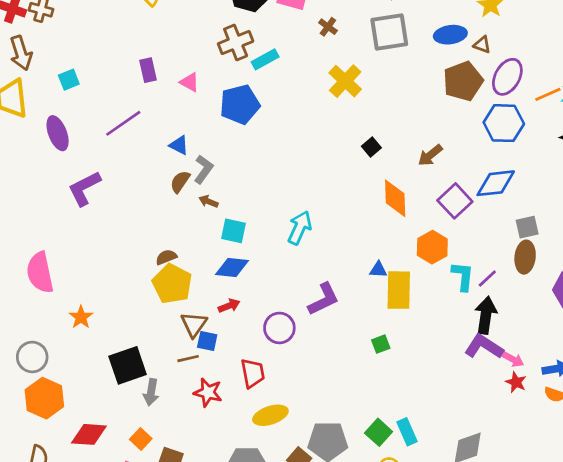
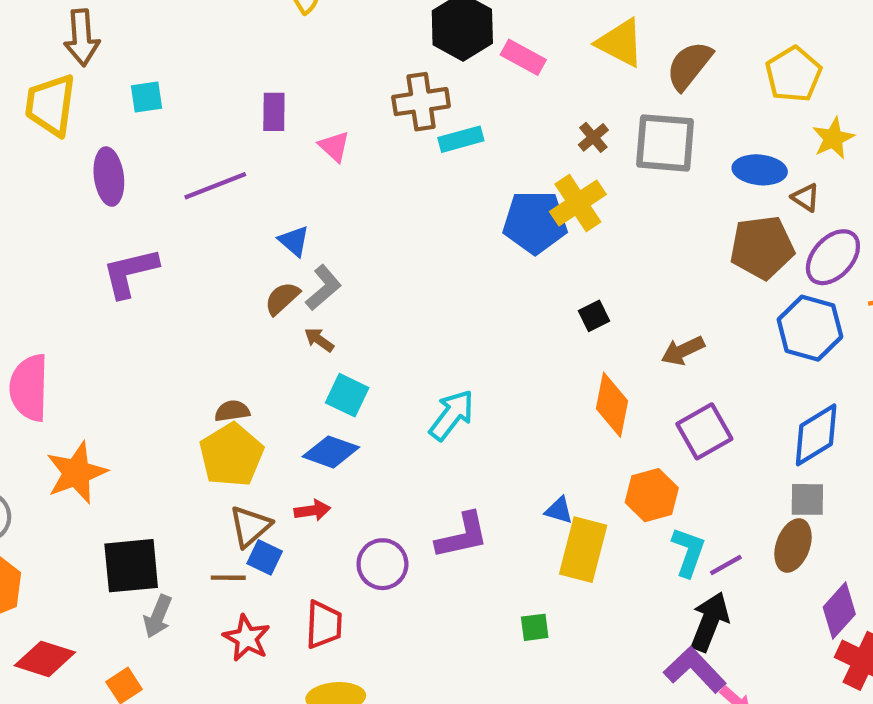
brown cross: (328, 27) -> (593, 137), moved
blue pentagon: (240, 105) -> (535, 222), moved
blue diamond: (496, 183) -> (816, 435), moved, turned -39
orange star: (81, 317) -> (76, 473), size x1.6

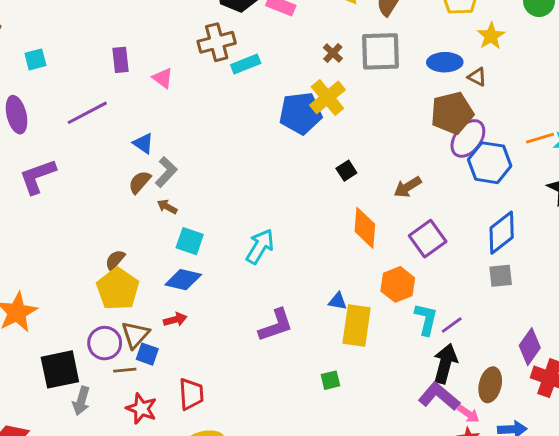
purple ellipse: (833, 257) -> (468, 138), moved
brown semicircle: (232, 411) -> (115, 260), turned -35
brown ellipse: (793, 545) -> (490, 385), moved
purple circle: (382, 564) -> (105, 343), moved

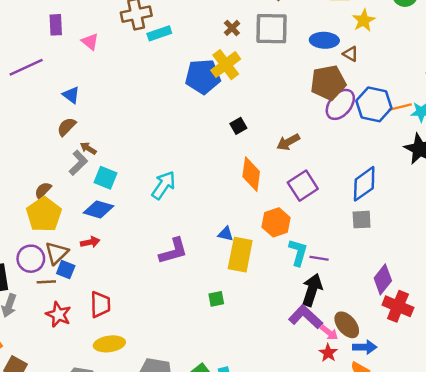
blue hexagon: (490, 163) -> (374, 104), moved
gray L-shape: (166, 172) -> (78, 163), moved
purple line: (452, 325) -> (319, 258), turned 42
brown ellipse: (490, 385) -> (347, 325), moved, turned -56

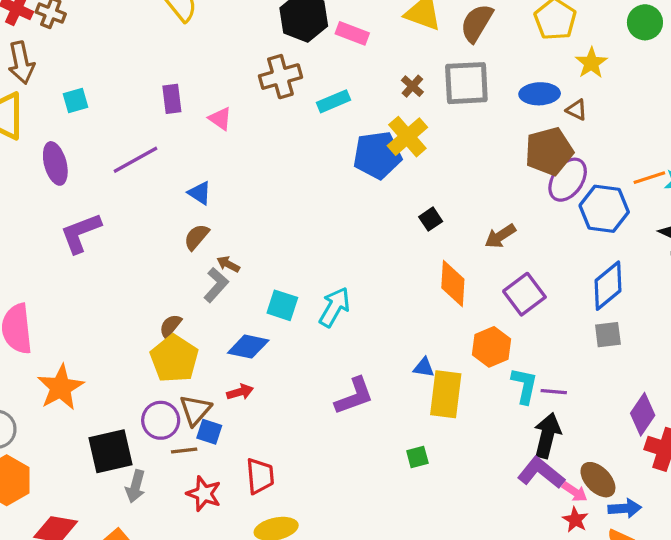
cyan rectangle: (159, 33) -> (334, 101), moved
blue hexagon: (374, 104) -> (604, 209), moved
cyan square: (106, 178) -> (282, 305), moved

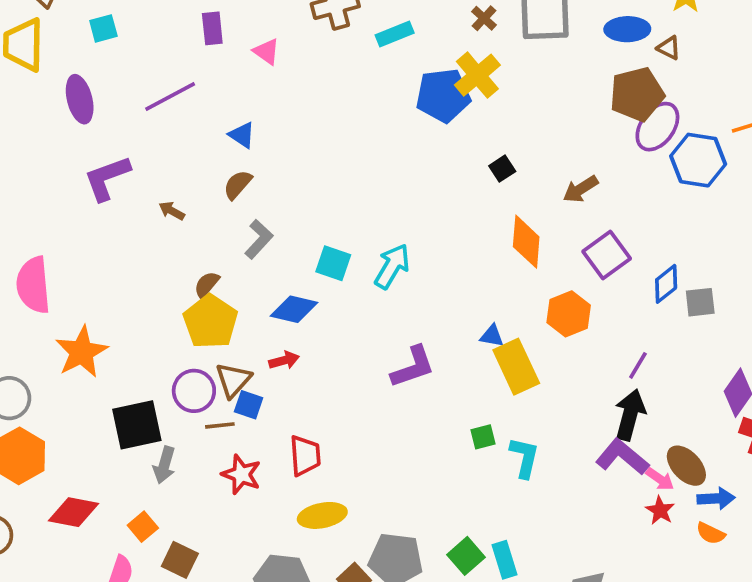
brown arrow: (228, 264) -> (172, 211), moved
blue diamond: (608, 286) -> (666, 284), moved, size x0.7
cyan L-shape: (524, 386) -> (524, 457), moved
purple line: (554, 392) -> (638, 365), turned -65
yellow rectangle: (446, 394) -> (516, 367), turned -33

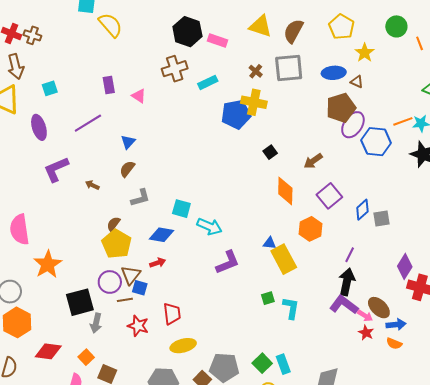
yellow cross: (477, 75) -> (254, 102), turned -35
blue triangle: (242, 135) -> (128, 142), turned 42
gray L-shape: (259, 239) -> (140, 198), turned 35
cyan arrow: (392, 266) -> (209, 226), moved, turned 85

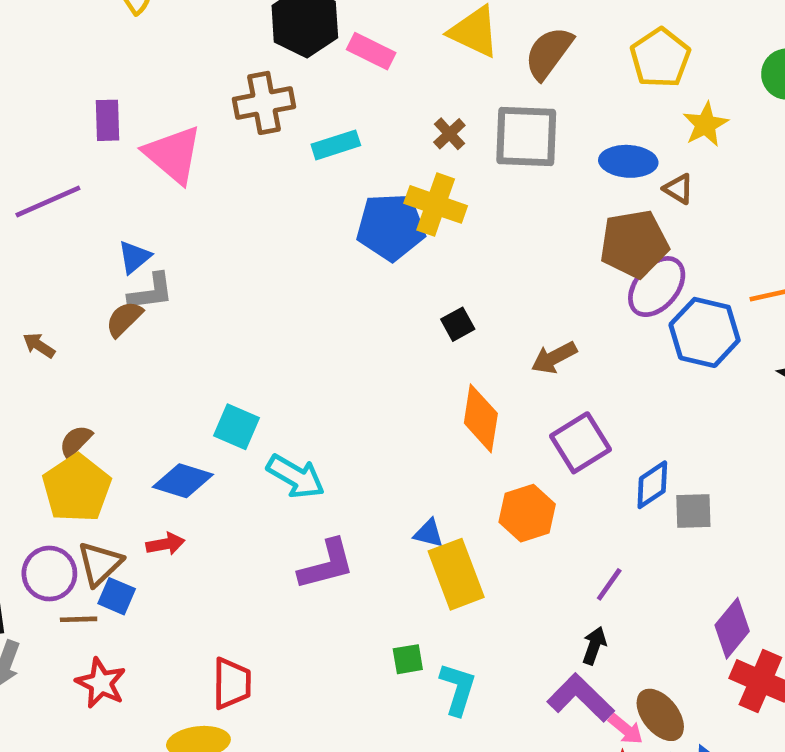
pink triangle: (139, 96) -> (173, 154), size x1.8
gray L-shape: (140, 198) -> (151, 292), moved
black arrow: (347, 282) -> (594, 646), size x0.6
red trapezoid: (172, 314) -> (232, 683), moved

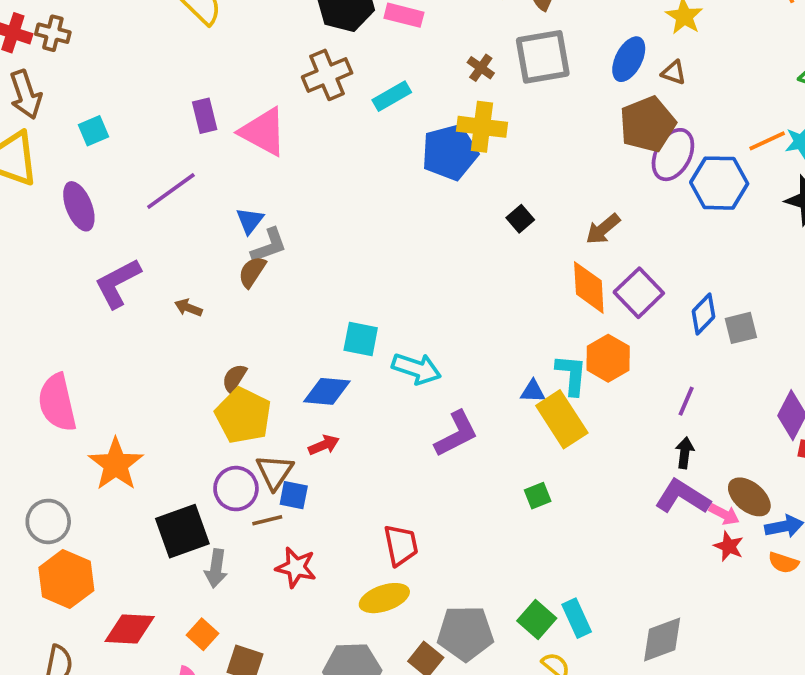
blue ellipse: (628, 161) -> (629, 59), turned -54
orange diamond: (481, 418) -> (589, 287), moved
cyan L-shape: (458, 689) -> (571, 375), moved

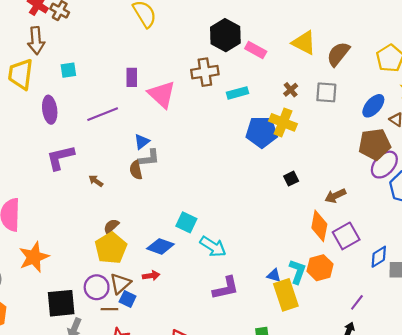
gray square: (543, 57) -> (326, 92), size x0.7
brown semicircle: (252, 272) -> (136, 170), turned -60

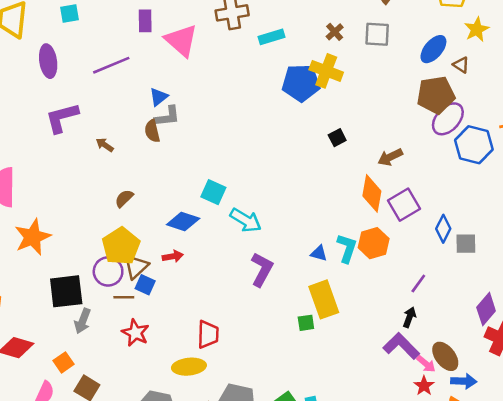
yellow pentagon: (111, 248) -> (121, 246), moved
blue diamond: (379, 257) -> (443, 229), turned -30
purple L-shape: (226, 288) -> (262, 269), turned -48
yellow rectangle: (286, 295) -> (324, 299), moved

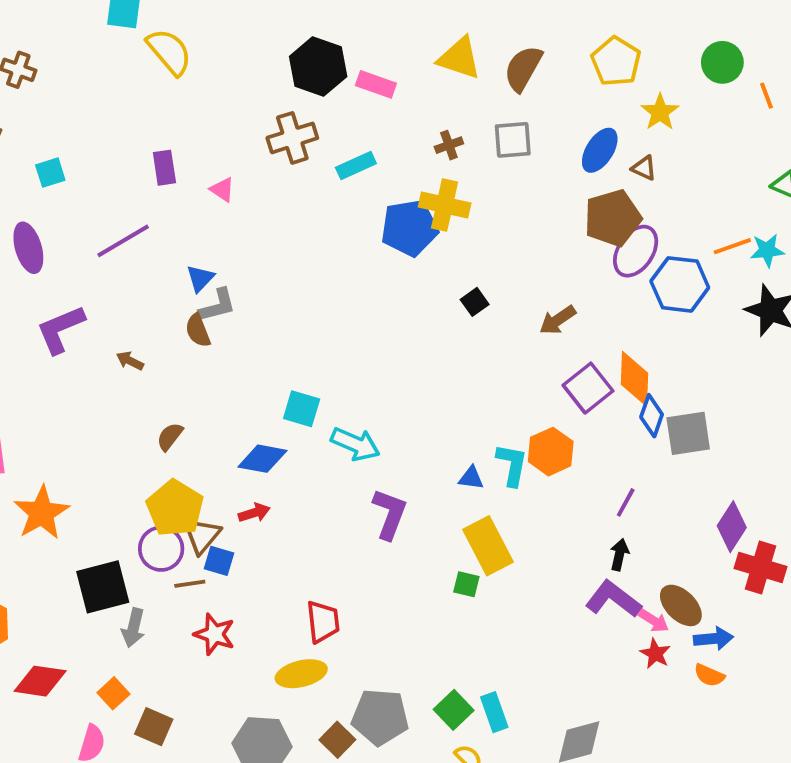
brown cross: (335, 32) -> (449, 145), turned 30
pink triangle: (181, 40) -> (222, 190), size x0.5
orange diamond: (372, 193) -> (634, 379), moved
gray square: (466, 244) -> (688, 433), size x1.4
green square: (306, 323) -> (466, 584), turned 30

